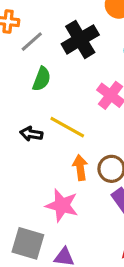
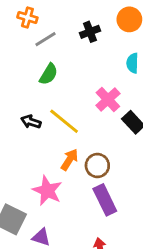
black cross: (80, 39) -> (90, 32), moved, size x0.6
orange arrow: (80, 168) -> (69, 160), turned 30

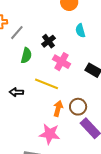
black cross: (90, 32) -> (49, 41), moved
pink cross: (108, 100) -> (62, 62), moved
black arrow: (31, 122) -> (16, 92), moved

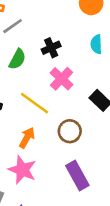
brown circle: (78, 107) -> (70, 131), moved
orange arrow: (58, 109) -> (27, 138), moved

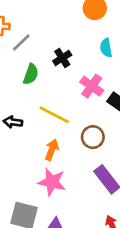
pink cross: (62, 79) -> (92, 86), moved

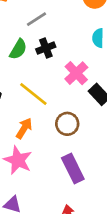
gray line: (21, 42) -> (36, 19), moved
black cross: (62, 58) -> (46, 48), moved

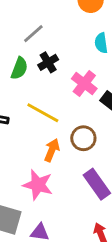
orange arrow: (24, 128) -> (52, 150), moved

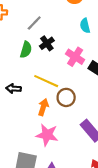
brown circle: (83, 138) -> (66, 97), moved
orange arrow: (52, 150) -> (43, 107), moved

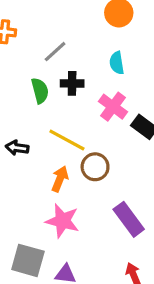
cyan semicircle: (85, 26) -> (117, 63), moved
black cross: (47, 43) -> (72, 83), turned 32
green semicircle: (26, 50) -> (40, 91), turned -35

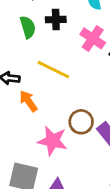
brown circle: (95, 167) -> (81, 122), moved
orange arrow: (60, 179) -> (28, 101), moved, turned -55

